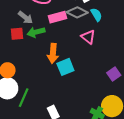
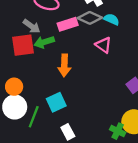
cyan semicircle: (96, 15) -> (111, 19), turned -32
red square: (17, 34) -> (23, 45), size x1.5
cyan square: (65, 67) -> (56, 102), moved

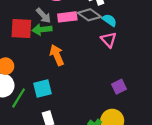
gray arrow: (32, 26) -> (43, 16), moved
pink triangle: (103, 45) -> (109, 40), moved
orange arrow: (64, 65) -> (57, 55), turned 144

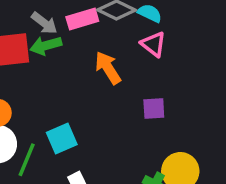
orange arrow: (57, 55) -> (108, 68), moved
purple square: (119, 87) -> (154, 108), moved, turned 32

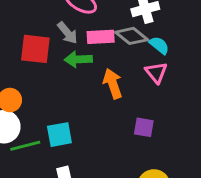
green arrow: (46, 46) -> (78, 59), moved
green line: (27, 160) -> (25, 146), turned 40

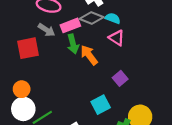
green arrow: (78, 59) -> (73, 44), moved, turned -84
purple square: (144, 127) -> (120, 78), turned -32
cyan square: (59, 135) -> (101, 105), moved

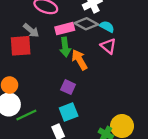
gray arrow: (47, 30) -> (31, 30), moved
purple square: (120, 78) -> (68, 87), moved, turned -32
cyan square: (101, 105) -> (69, 112), moved

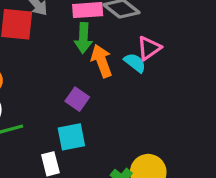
cyan semicircle: (107, 27) -> (135, 63), moved
pink triangle: (108, 46) -> (149, 48), turned 35

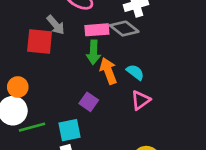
pink triangle: (149, 48) -> (141, 100), moved
cyan square: (71, 137) -> (70, 130), moved

